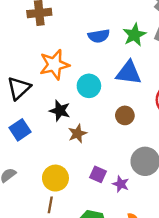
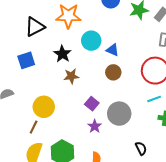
blue triangle: (129, 73) -> (113, 50), moved, size x0.6
purple square: (98, 174) -> (92, 104), moved

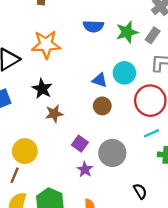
cyan circle: (91, 41) -> (124, 73), moved

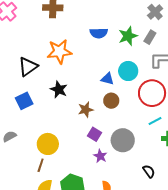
brown star: (54, 114) -> (86, 110), moved

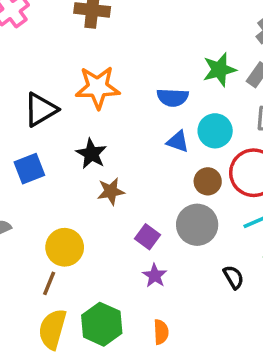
blue semicircle: (99, 33) -> (173, 97), moved
brown circle: (111, 101) -> (208, 181), moved
brown star: (86, 110) -> (111, 191), moved
gray circle: (123, 140) -> (197, 225), moved
black semicircle: (149, 171) -> (233, 277), moved

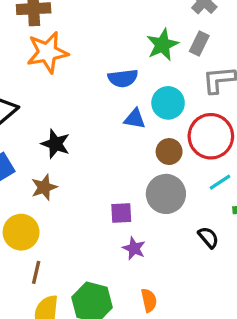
orange star: (98, 87) -> (47, 52), moved
brown star: (111, 191) -> (44, 187), moved
purple square: (147, 237) -> (121, 213), turned -30
yellow circle: (65, 247) -> (21, 232), moved

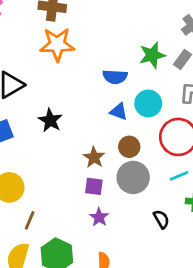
brown circle: (169, 152) -> (129, 147), moved
brown star: (44, 187) -> (94, 157), moved, turned -30
brown line: (36, 272) -> (30, 220), moved

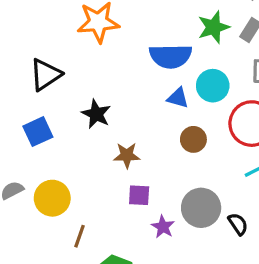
blue semicircle: (115, 77) -> (171, 56), size x1.4
brown star: (94, 157) -> (127, 155), moved, turned -30
gray circle: (133, 177) -> (201, 208), moved
purple square: (94, 186) -> (139, 195), moved

